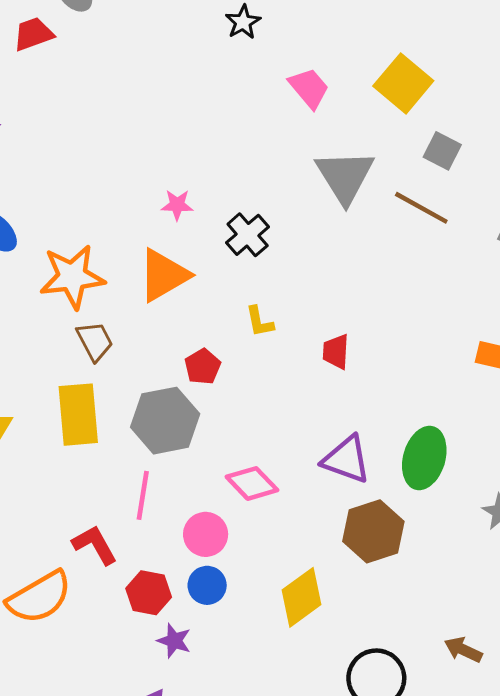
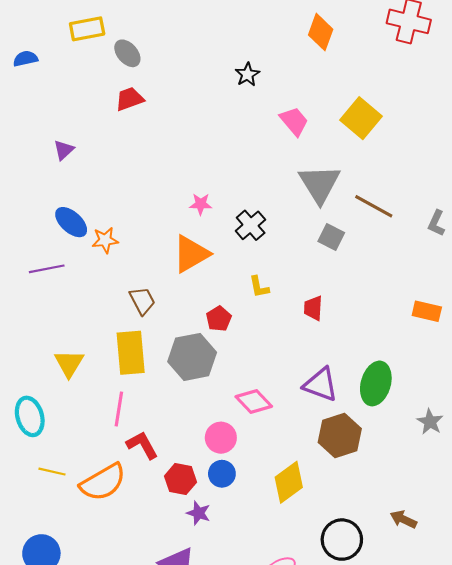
red trapezoid: (33, 34) -> (130, 99), moved
gray square: (442, 151) -> (331, 237), moved
orange star: (72, 277) -> (105, 240), moved, size x0.6
pink line: (143, 495) -> (119, 409), moved

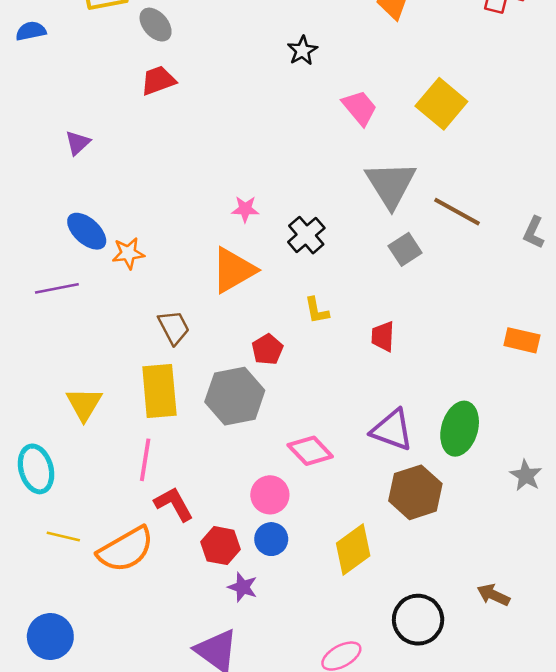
gray square: (331, 237) -> (405, 249), turned 30

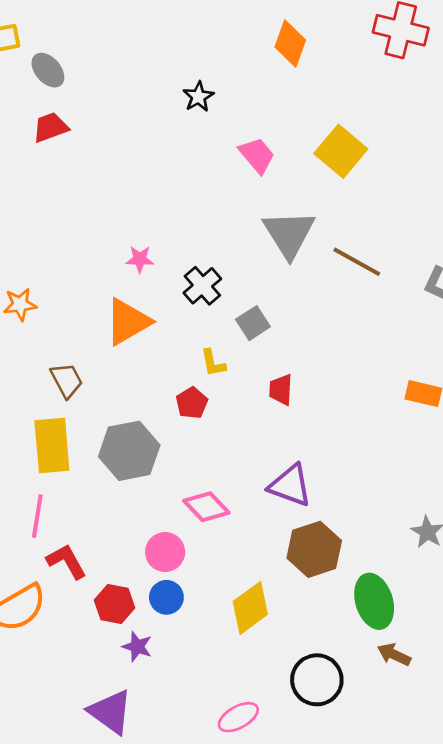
gray square: (405, 249) -> (253, 323), moved
red pentagon: (267, 349) -> (192, 403), moved
green ellipse: (460, 429) -> (374, 601), moved, turned -33

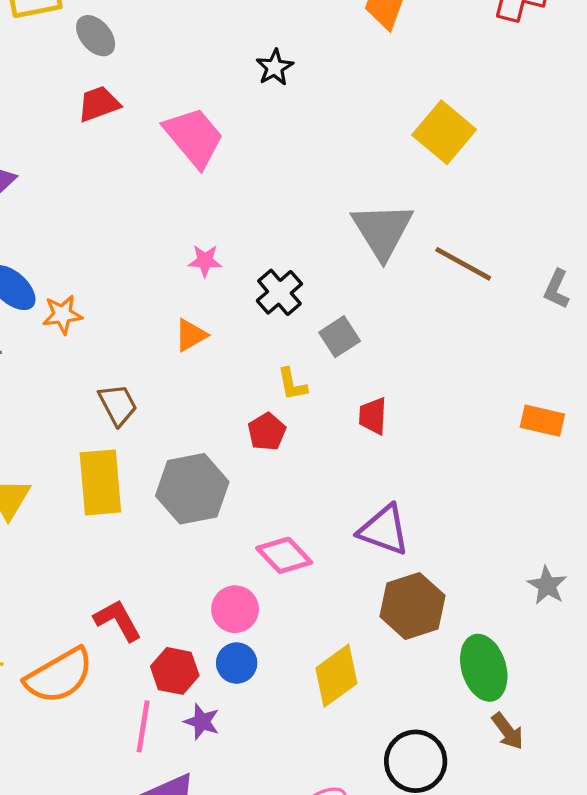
pink trapezoid: (257, 155) -> (194, 137), moved, size x1.4
orange triangle: (128, 322) -> (191, 335), size x0.6
pink line: (37, 516) -> (143, 726), moved
brown arrow: (394, 655) -> (508, 731), turned -152

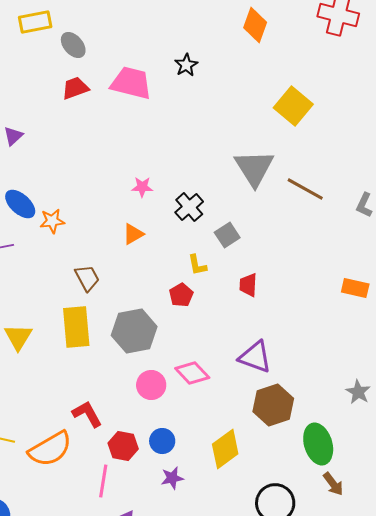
pink trapezoid: (194, 137) -> (131, 83), moved, turned -36
pink circle: (235, 609) -> (151, 385), moved
purple star: (202, 722) -> (172, 478), moved, turned -30

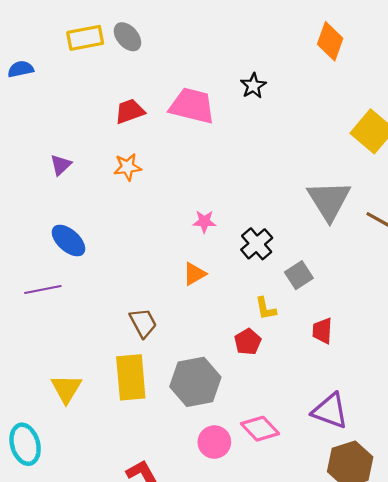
gray ellipse: (73, 45) -> (127, 37), moved
orange star: (52, 221) -> (127, 167), moved

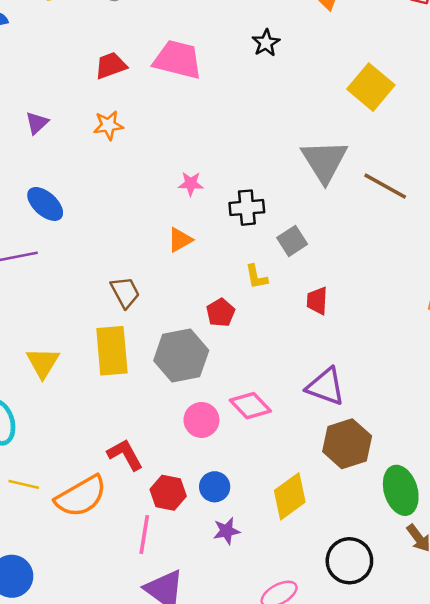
black star: (253, 86) -> (266, 43), moved
black cross: (257, 244) -> (247, 208), turned 36
red pentagon: (248, 342) -> (221, 313), moved

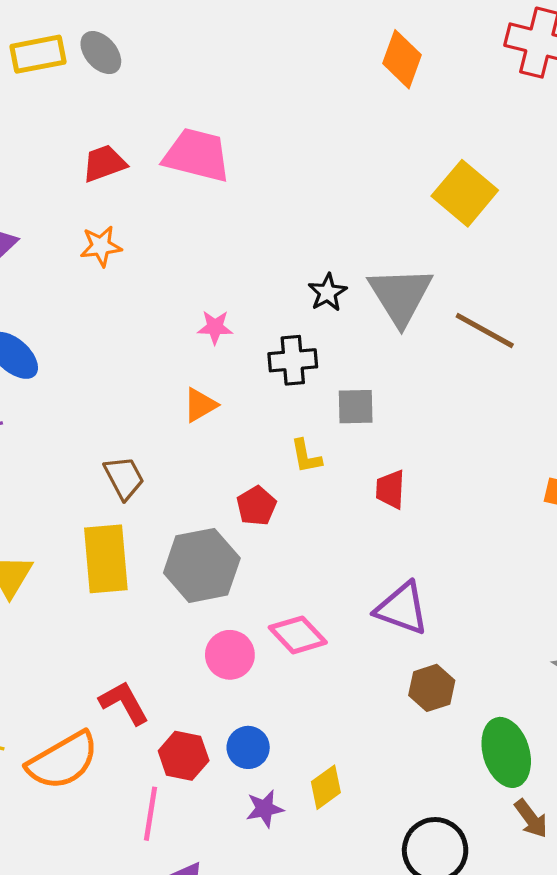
black star: (266, 43) -> (328, 292), moved
gray square: (292, 241) -> (356, 407), turned 32
brown hexagon: (347, 444) -> (432, 688), size x0.7
yellow diamond: (290, 496) -> (326, 787), moved, size x0.7

